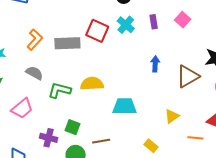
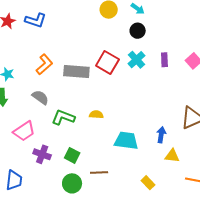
blue arrow: (155, 64) -> (161, 135), moved
yellow semicircle: (92, 84) -> (96, 115), size x0.6
yellow triangle: (172, 116) -> (172, 156), turned 35
purple cross: (49, 138) -> (42, 154), moved

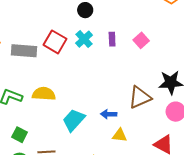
yellow semicircle: (96, 115) -> (44, 94), size x1.6
blue arrow: (161, 135) -> (109, 114), turned -98
cyan trapezoid: (126, 141) -> (74, 120), turned -55

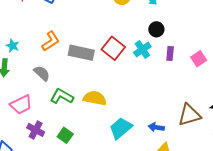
black circle: (85, 10) -> (156, 29), moved

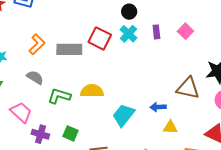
black circle: (156, 29) -> (129, 12), moved
pink trapezoid: (21, 105) -> (21, 112), turned -100
brown triangle: (189, 115) -> (188, 88), turned 40

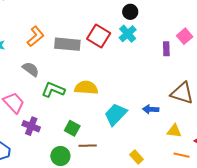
purple rectangle: (156, 32) -> (166, 49), moved
yellow triangle: (170, 127) -> (174, 131), moved
green square: (70, 133) -> (72, 128), moved

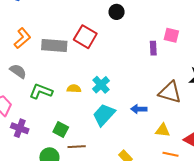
cyan cross: (128, 34) -> (101, 85), moved
pink square: (185, 36) -> (171, 35), turned -35
yellow semicircle: (86, 88) -> (74, 89), size x0.6

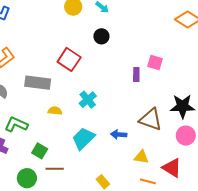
gray rectangle: (54, 45) -> (38, 83), moved
cyan cross: (101, 85) -> (88, 100), moved
green L-shape: (41, 91) -> (16, 124), moved

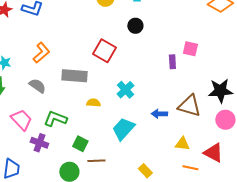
blue arrow: (119, 135) -> (159, 114), moved

